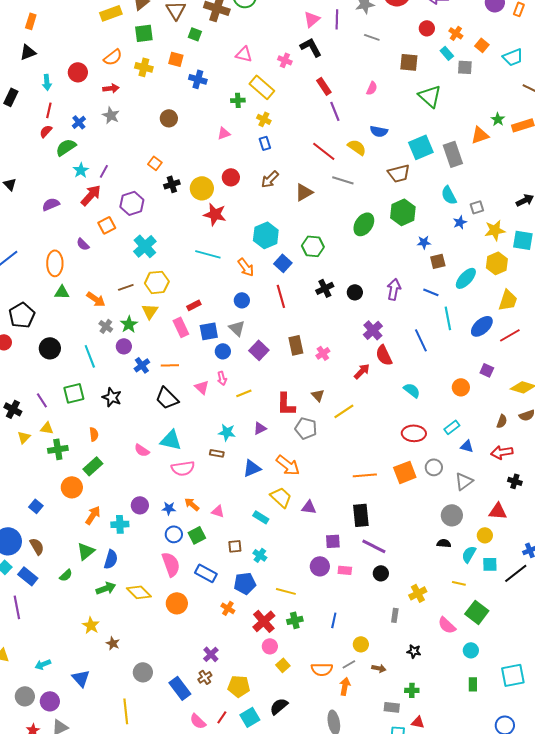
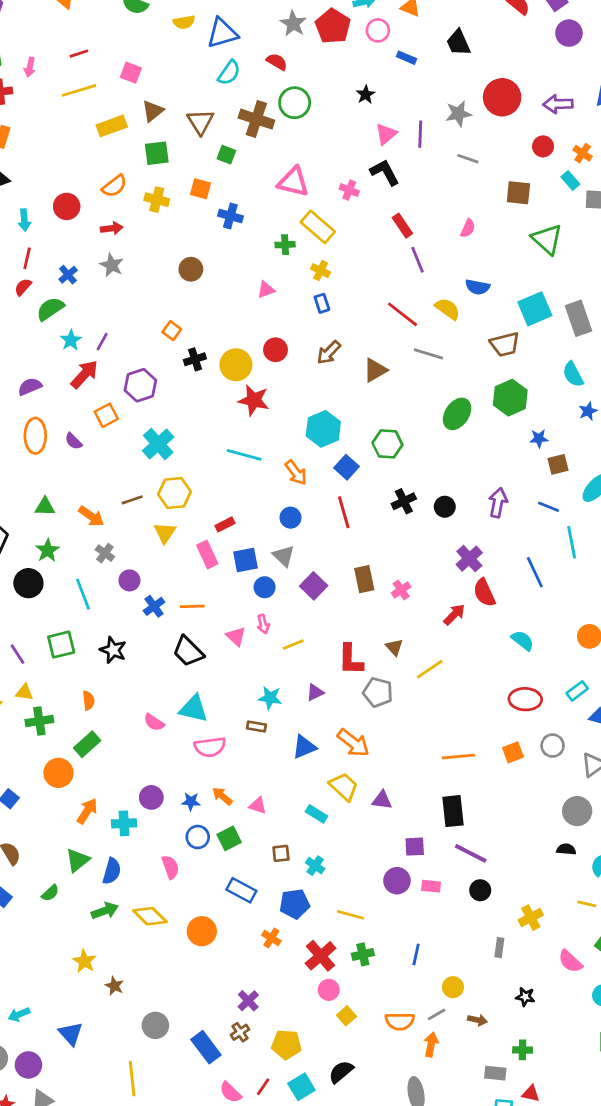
pink triangle: (244, 54) -> (293, 182), size x1.4
orange ellipse: (55, 263) -> (35, 436), moved
green star: (129, 324) -> (48, 550), moved
orange square: (405, 472) -> (513, 752), size x0.7
pink semicircle: (171, 564) -> (170, 867), moved, size x0.7

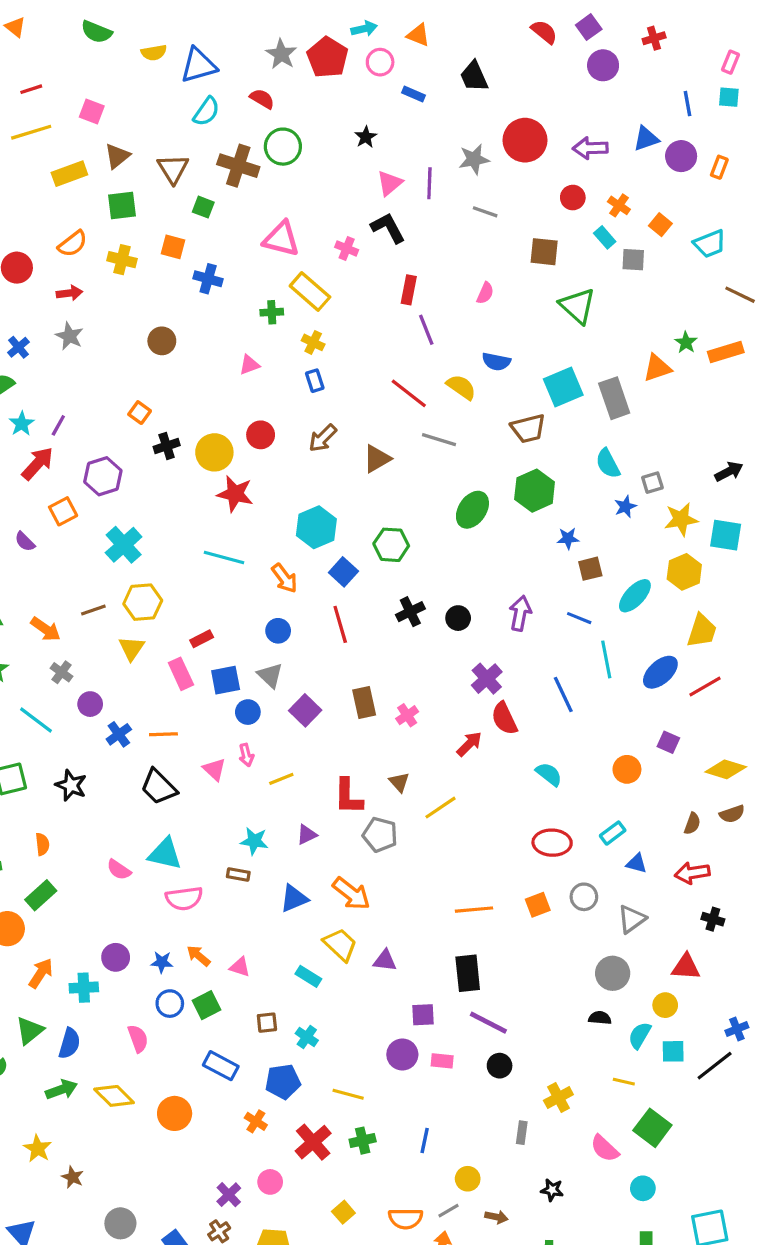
red rectangle: (402, 226) -> (409, 290), turned 45
cyan line: (83, 594) -> (36, 720), turned -32
pink circle: (329, 990) -> (270, 1182), moved

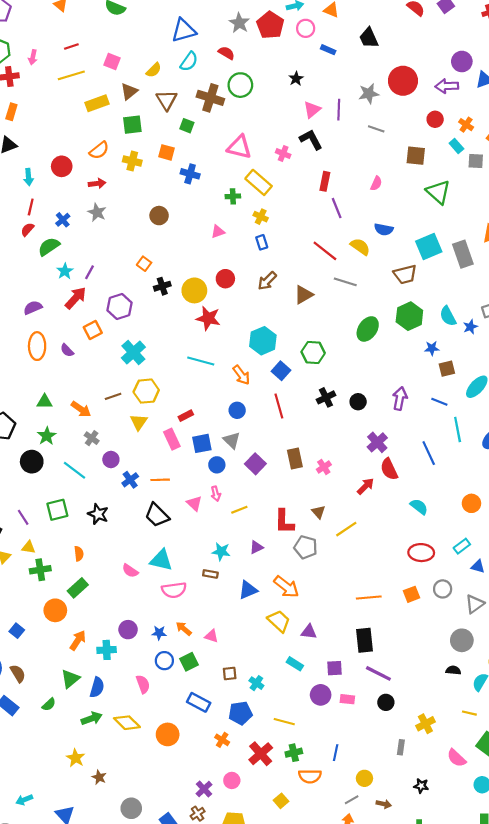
yellow semicircle: (154, 53) -> (154, 70), moved, turned -35
purple circle: (603, 65) -> (462, 61), moved
cyan semicircle: (608, 464) -> (448, 316), moved
cyan rectangle: (308, 976) -> (295, 664), moved
orange semicircle: (406, 1219) -> (310, 776), moved

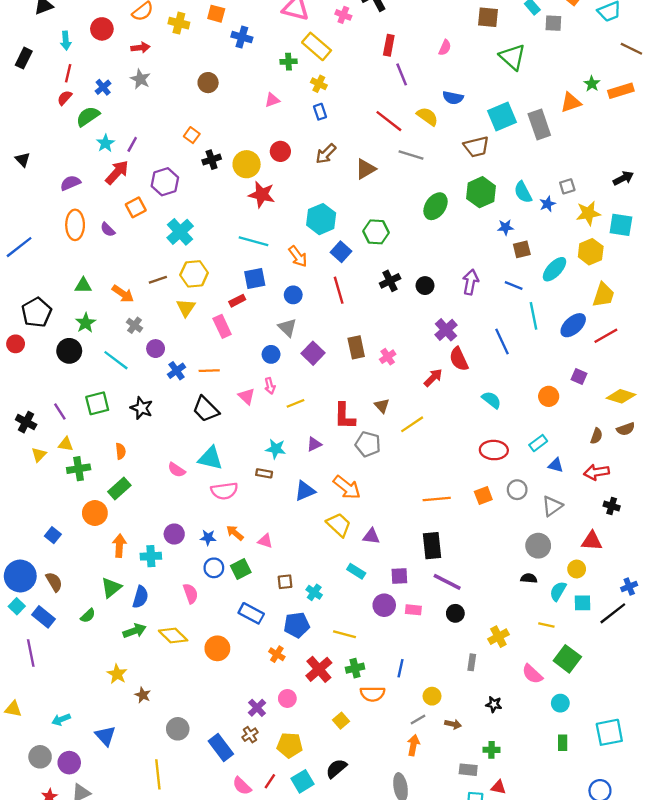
blue square: (202, 443) -> (255, 279), moved
orange arrow: (78, 640) -> (119, 546), turned -30

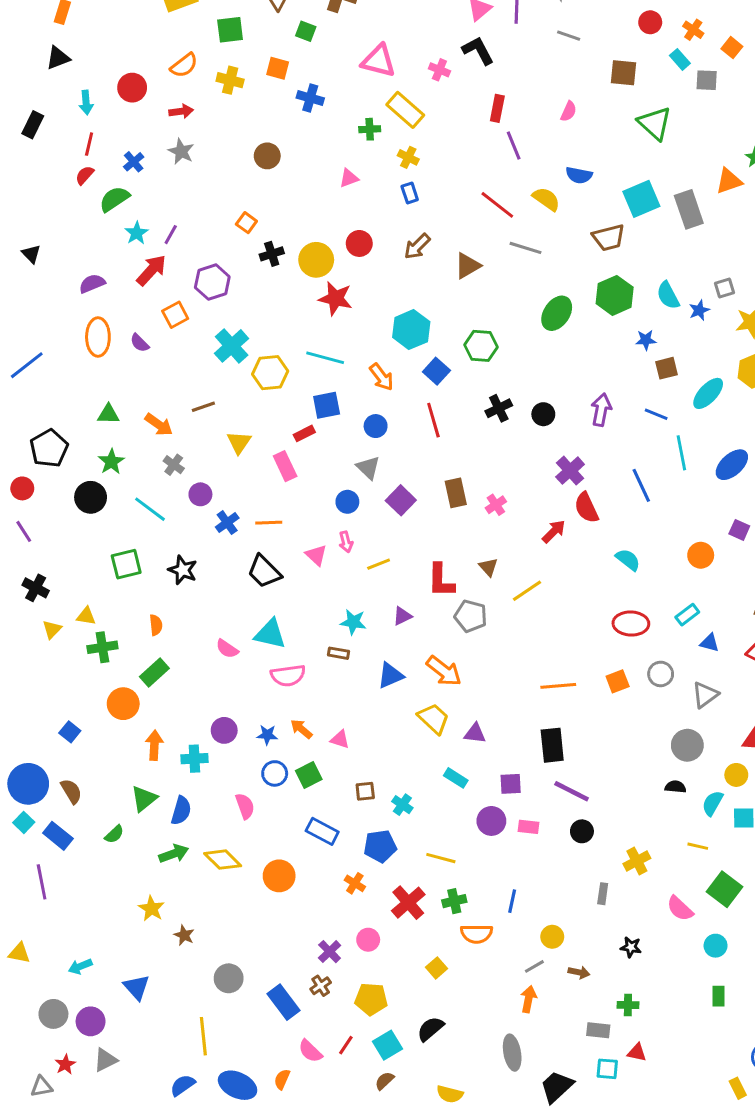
yellow hexagon: (194, 274) -> (270, 373), moved
purple line: (60, 412) -> (24, 531), moved

